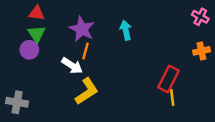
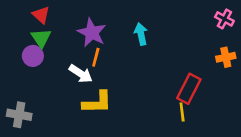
red triangle: (37, 13) -> (41, 15), turned 35
yellow L-shape: (87, 91) -> (97, 102), turned 32
yellow line: (172, 97) -> (182, 112), moved

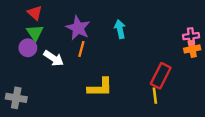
pink cross: (224, 19) -> (191, 36), moved, turned -35
white arrow: (81, 74) -> (54, 58), moved
yellow L-shape: (97, 102) -> (100, 87), moved

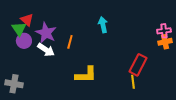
red triangle: (35, 13) -> (27, 20), moved
purple star: (78, 28) -> (46, 33), moved
green triangle: (35, 33) -> (19, 29), moved

